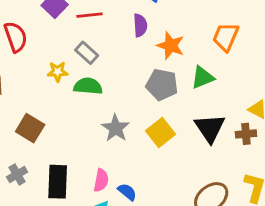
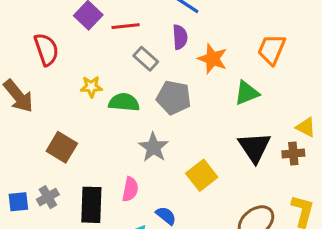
gray rectangle: (87, 53) -> (146, 59), moved
gray pentagon: (162, 85) -> (174, 98), moved
yellow square: (160, 132) -> (202, 175), moved
pink semicircle: (101, 180) -> (130, 189), moved

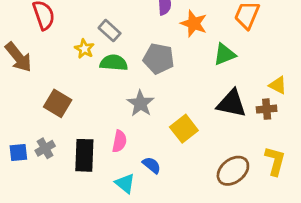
gray rectangle: (146, 59) -> (110, 31), moved
yellow star: (91, 87) -> (84, 49), turned 30
black triangle: (254, 147) -> (232, 103), turned -44

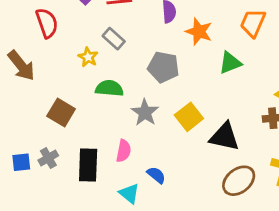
green semicircle: (114, 63) -> (109, 88), moved
black triangle: (232, 103) -> (224, 137), moved
yellow square: (184, 129) -> (189, 117), moved

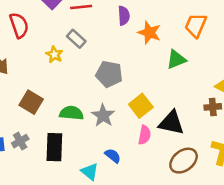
gray pentagon: (163, 67) -> (109, 74), moved
green semicircle: (109, 88) -> (71, 113), moved
gray star: (145, 113) -> (103, 115), moved
pink semicircle: (124, 151) -> (145, 135), moved

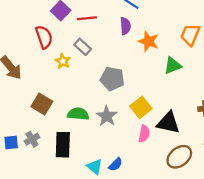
red semicircle: (19, 25) -> (44, 37), moved
blue semicircle: (113, 156) -> (116, 164), moved, turned 96

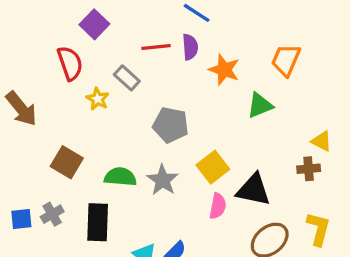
red line: (87, 18) -> (156, 47), moved

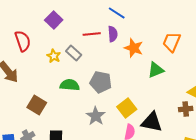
red semicircle: (70, 63) -> (23, 41), moved
yellow star: (98, 99) -> (54, 56), moved
green semicircle: (120, 177) -> (70, 85), moved

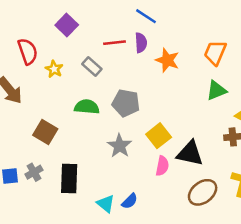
yellow star: (54, 56) -> (54, 69), moved
green triangle: (156, 70) -> (216, 90), moved

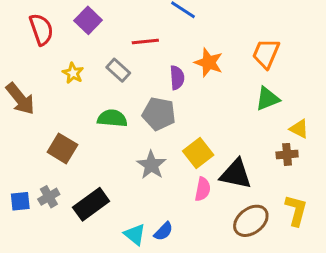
purple semicircle: (141, 43) -> (177, 78), moved
red semicircle: (28, 51) -> (41, 29), moved
black rectangle: (69, 178) -> (91, 204), turned 52

